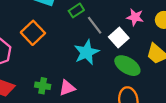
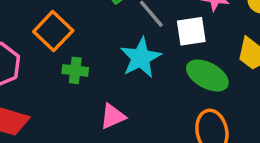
white square: (119, 37) -> (191, 31), turned 36
green cross: (43, 86) -> (75, 70), moved

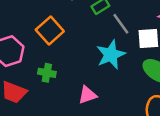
green cross: (75, 70) -> (47, 73), moved

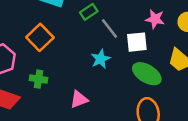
cyan star: (111, 55) -> (101, 59), size x0.7

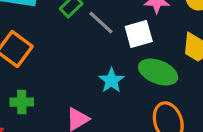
cyan star: (101, 59) -> (112, 80), moved

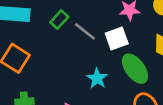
green ellipse: (158, 72) -> (135, 69), turned 36

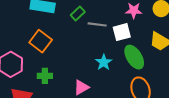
gray line: (85, 31) -> (97, 24), turned -36

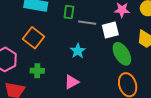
green rectangle: (78, 13) -> (69, 12), turned -40
cyan star: (104, 62) -> (78, 51), moved

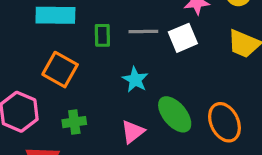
green rectangle: (69, 12) -> (102, 35), moved
green ellipse: (122, 54) -> (175, 114), moved

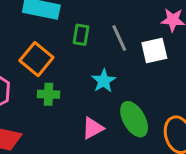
gray line: (143, 31) -> (119, 38), turned 56
green cross: (74, 122) -> (49, 94), moved

